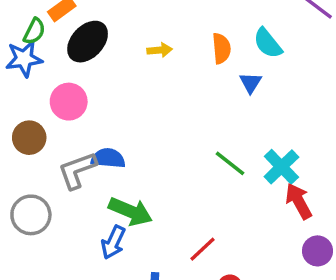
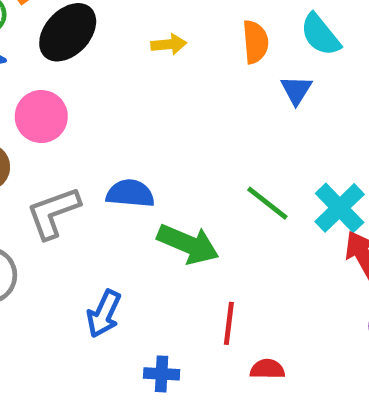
blue semicircle: (108, 158) -> (130, 193), moved
green arrow: (130, 211) -> (188, 244), moved
red line: (203, 249) -> (229, 323), turned -40

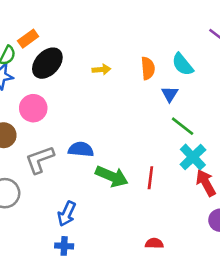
green line: (267, 203) -> (183, 126), moved
red line: (229, 323) -> (150, 178), moved
blue cross: (162, 374) -> (64, 246), moved

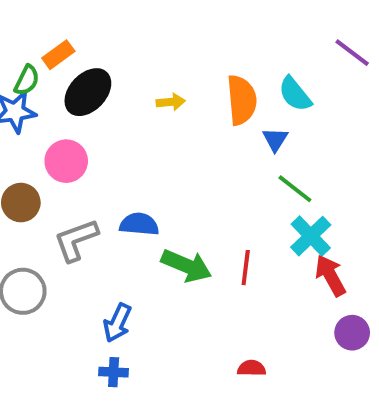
orange semicircle: (148, 68) -> (242, 100), size x1.4

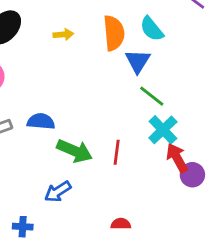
blue triangle: (275, 139) -> (138, 61), size x1.4
blue arrow: (117, 323) -> (58, 192), moved, turned 32
purple circle: (352, 333) -> (192, 175), moved

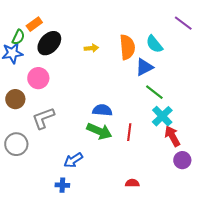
blue triangle: (138, 61) -> (144, 67), turned 30
blue semicircle: (41, 121) -> (102, 110), moved
purple circle: (192, 175) -> (182, 160), moved
blue arrow: (58, 192) -> (73, 160), moved

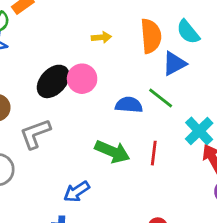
black ellipse: (49, 43) -> (53, 81), moved
pink circle: (38, 78) -> (82, 79), moved
green line: (154, 92) -> (161, 98), moved
blue semicircle: (102, 110) -> (129, 105), moved

